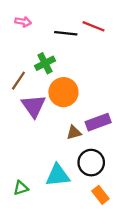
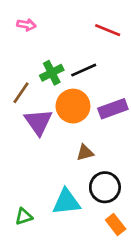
black line: (66, 33) -> (84, 70), moved, turned -30
purple rectangle: (98, 122) -> (113, 109), moved

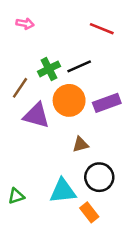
purple triangle: (38, 122) -> (36, 116), turned -40
green triangle: (24, 217) -> (16, 196), moved
orange rectangle: (116, 225) -> (89, 212), moved

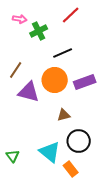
red line: (102, 29) -> (71, 15), moved, turned -66
green cross: (49, 69) -> (39, 31), moved
cyan triangle: (63, 191) -> (50, 152), turned 45
green triangle: (16, 196) -> (13, 156), turned -48

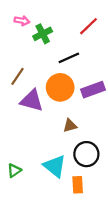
red line: (71, 15) -> (89, 26), moved
green triangle: (13, 156) -> (14, 170), turned 32
orange rectangle: (71, 169) -> (78, 185), turned 35

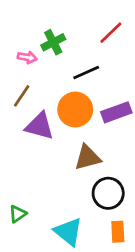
pink arrow: (22, 21) -> (27, 57), moved
brown triangle: (70, 126) -> (88, 158), size x1.5
cyan triangle: (55, 166) -> (68, 232), moved
orange rectangle: (78, 185) -> (118, 232), moved

